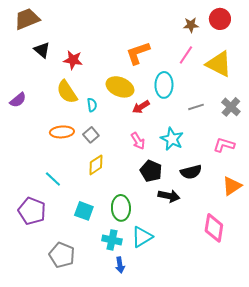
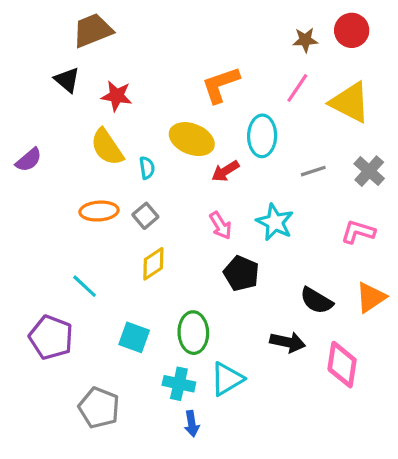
brown trapezoid: (27, 19) -> (93, 30), moved
black semicircle: (191, 172) -> (316, 301), moved, turned 45
black arrow: (169, 196) -> (288, 342), moved

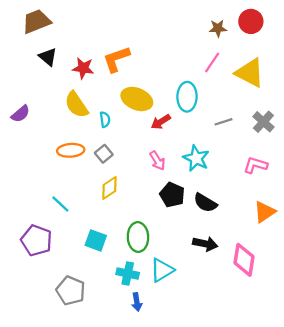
brown trapezoid: (93, 30) -> (36, 21), moved
orange L-shape: (221, 85) -> (116, 59), moved
black semicircle: (316, 301) -> (205, 203), moved

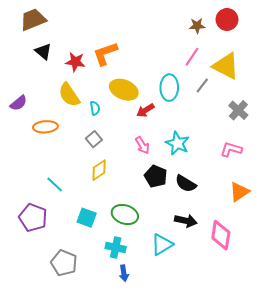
gray line: (224, 122) -> (202, 86), moved, turned -35
orange ellipse: (71, 150) -> (45, 127), moved
green ellipse: (138, 237) -> (125, 214), turned -70
cyan triangle: (162, 270) -> (162, 244), moved

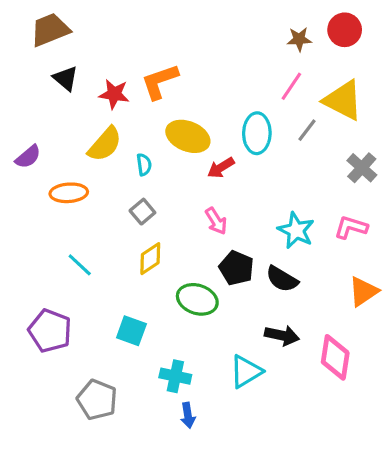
yellow semicircle: (69, 95) -> (105, 144), turned -105
cyan star: (177, 143) -> (296, 230), moved
cyan line: (55, 185) -> (80, 265), moved
green ellipse: (125, 214) -> (197, 299), moved

